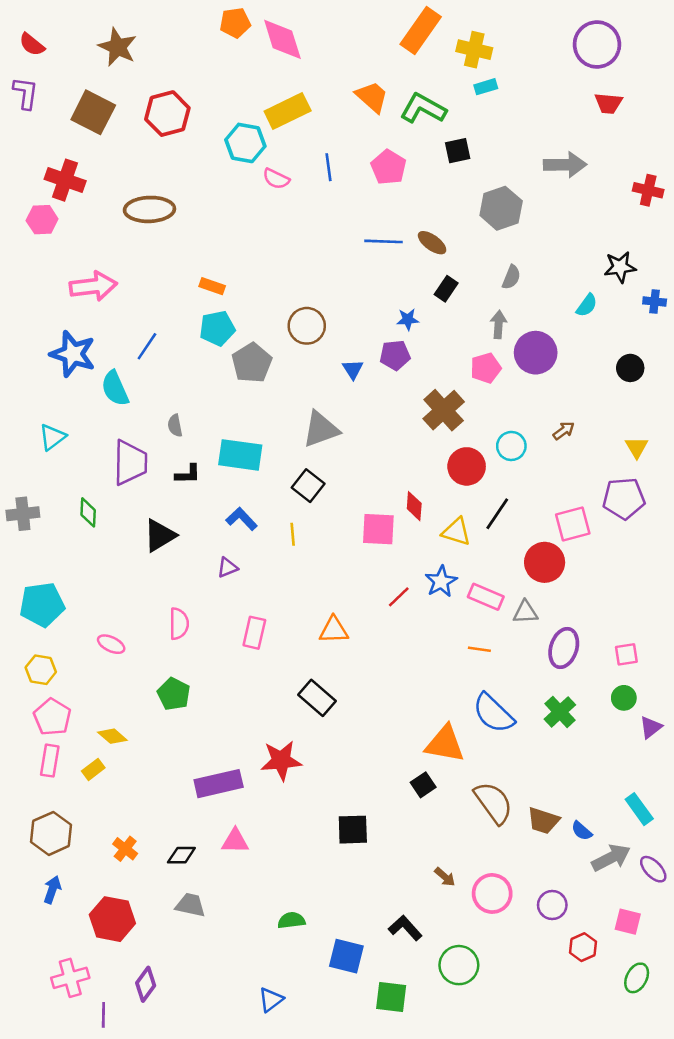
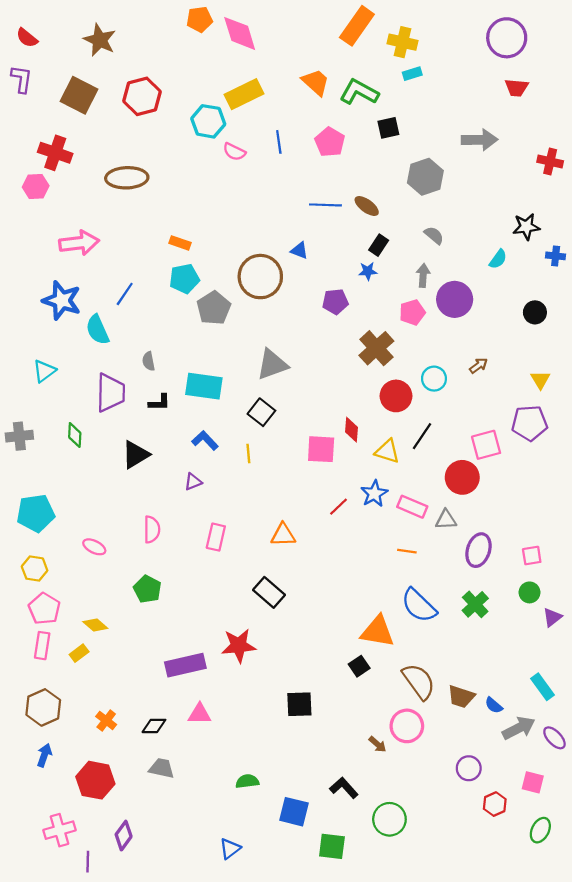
gray semicircle: (511, 277) -> (434, 235), turned -72
blue star: (408, 319) -> (368, 271), moved
brown circle: (307, 326) -> (260, 277), size x1.4
blue triangle: (353, 369) -> (299, 251), moved, turned -36
pink circle: (492, 893) -> (407, 726), moved

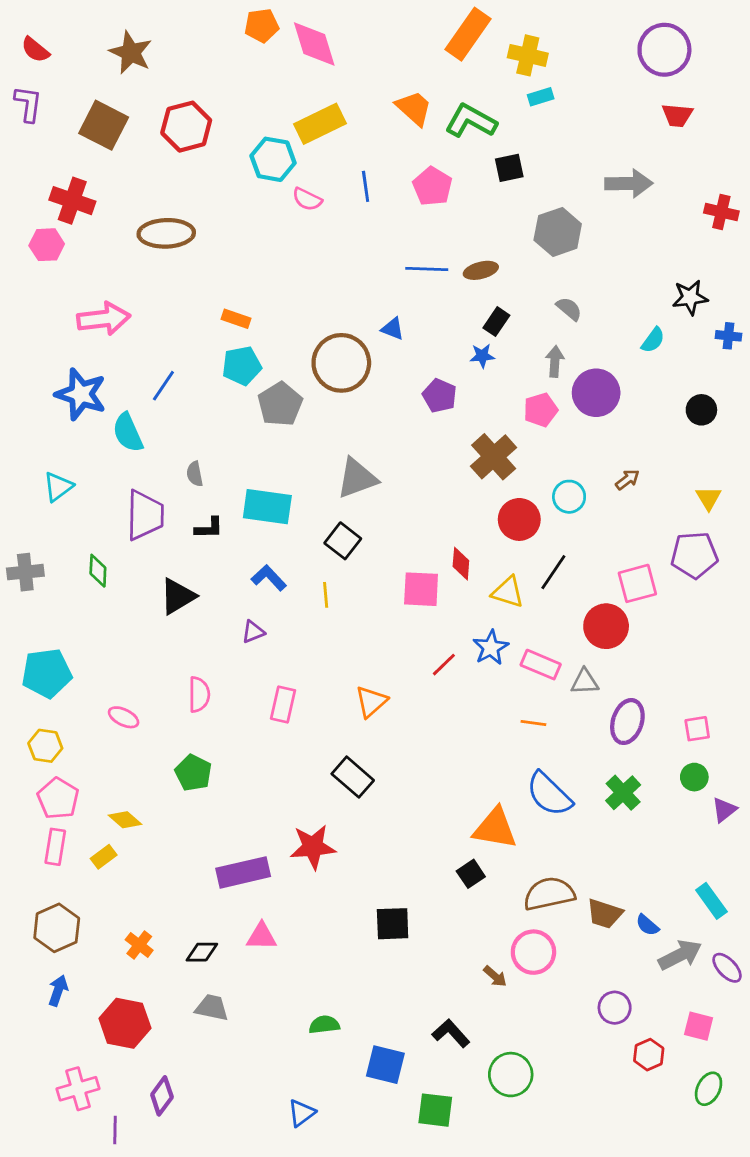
brown ellipse: (367, 206) -> (481, 270), turned -50
purple pentagon: (335, 302) -> (440, 396), turned 30
orange triangle: (283, 535) -> (371, 702), turned -40
brown semicircle: (419, 681) -> (549, 894), turned -66

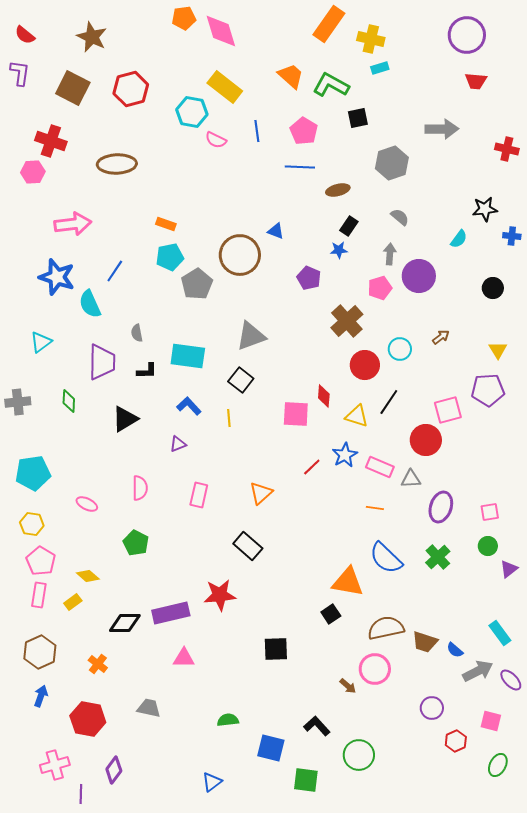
yellow rectangle: (320, 124) -> (225, 87), turned 64
blue line: (427, 269) -> (300, 167), moved
black diamond: (202, 952) -> (125, 623), moved, size x1.4

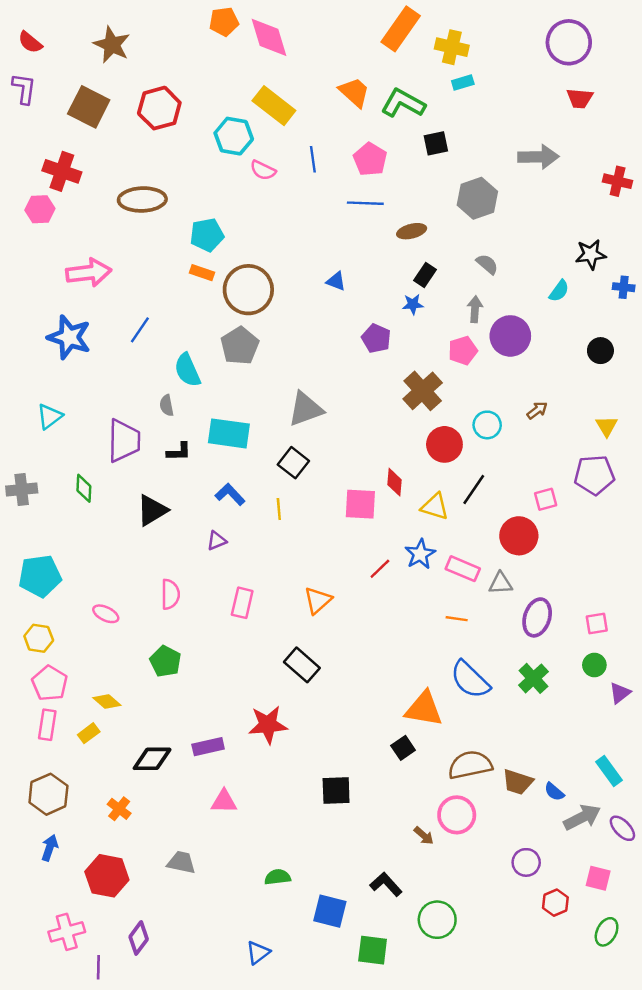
brown circle: (240, 255) -> (248, 290), moved
cyan pentagon: (170, 257) -> (207, 235), moved
cyan semicircle: (90, 304) -> (187, 370), moved
pink square: (448, 410) -> (546, 499), size x0.7
purple rectangle: (171, 613) -> (208, 747), size x0.7

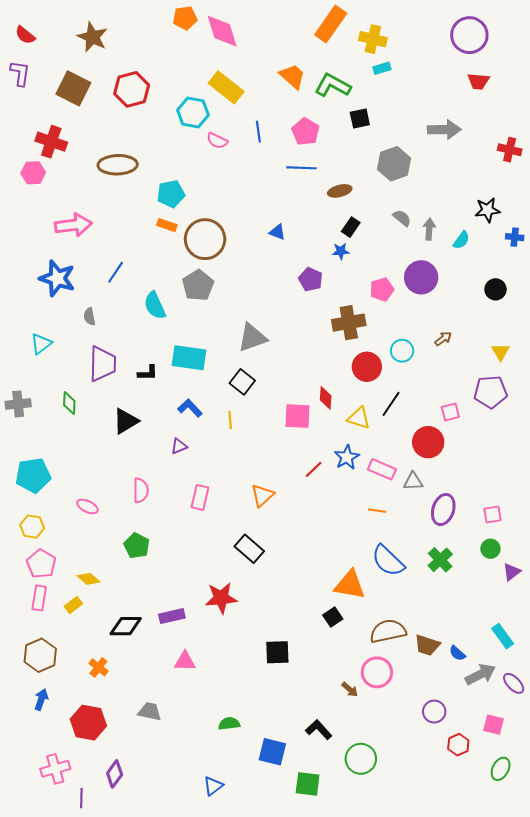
gray arrow: (475, 309) -> (429, 229), moved
brown cross: (423, 391) -> (349, 323), turned 32
gray semicircle: (167, 405) -> (89, 317), moved

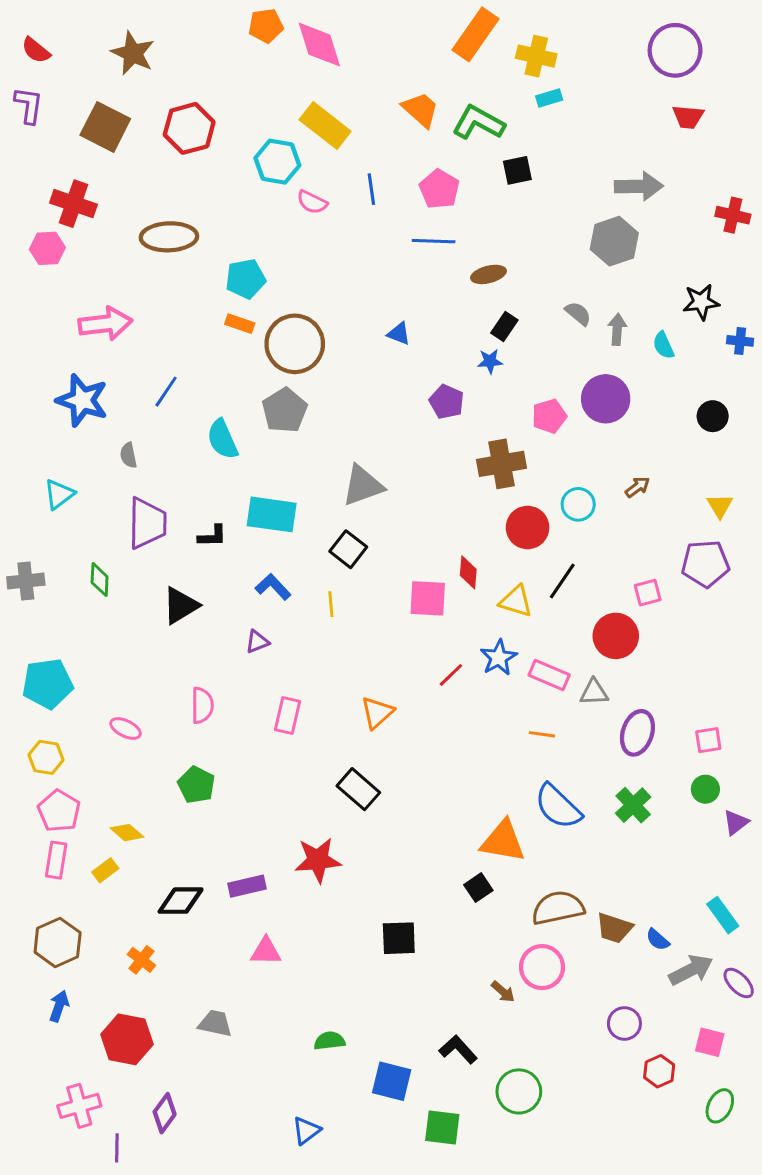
gray hexagon: (394, 164) -> (614, 241), moved
cyan semicircle: (461, 240) -> (663, 345), turned 120

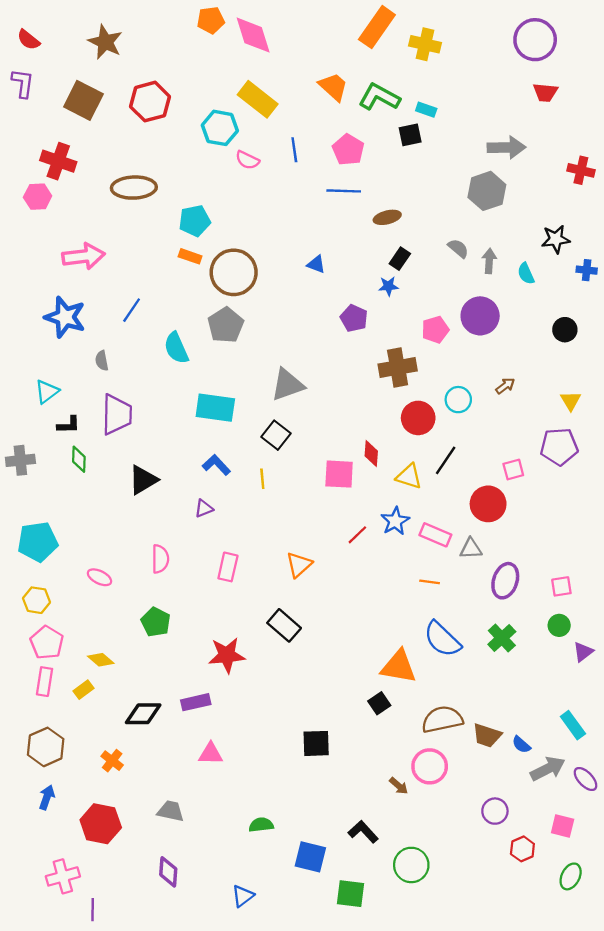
cyan rectangle: (549, 98) -> (426, 110), moved, turned 36
black L-shape: (212, 536) -> (69, 425), moved
red star: (318, 860) -> (227, 655), moved
purple diamond: (165, 1113) -> (168, 872), moved, turned -32

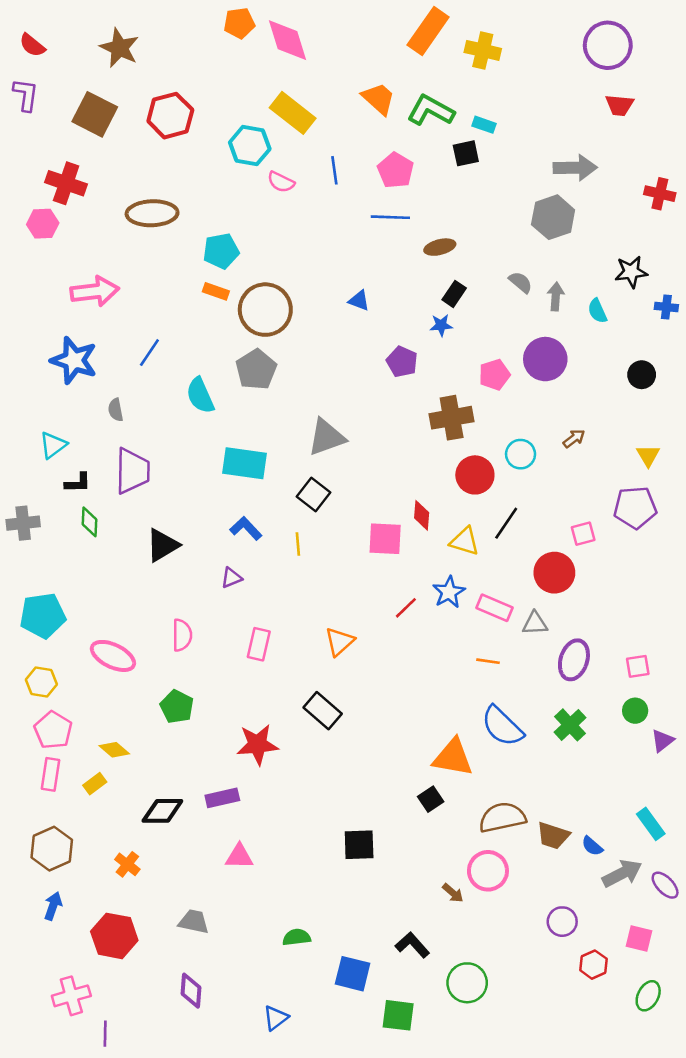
pink ellipse: (100, 577) -> (113, 656), size x1.6

